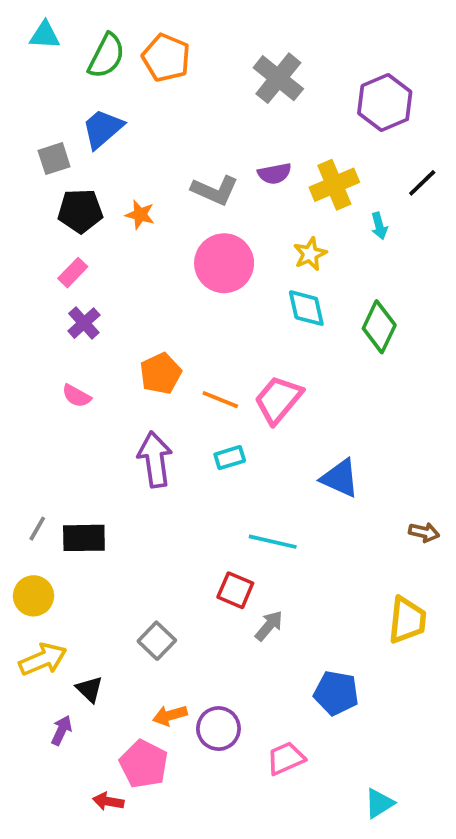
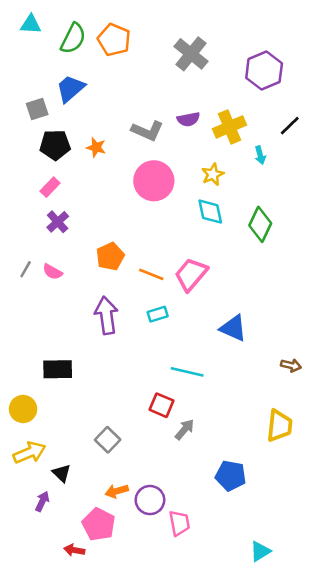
gray line: (37, 529) -> (26, 269), moved
pink trapezoid: (286, 758) -> (179, 523), moved, turned 104

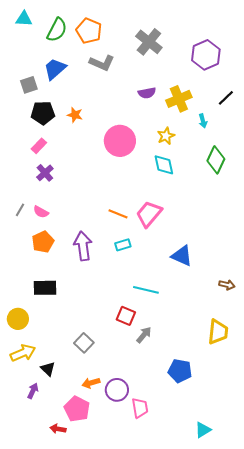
gray L-shape: (147, 131) -> (102, 63), moved
green diamond: (260, 224) -> (216, 160), moved
orange pentagon: (110, 256) -> (43, 242), moved

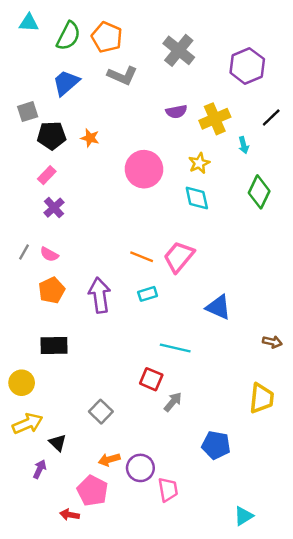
gray square: (29, 85) -> (28, 112), moved

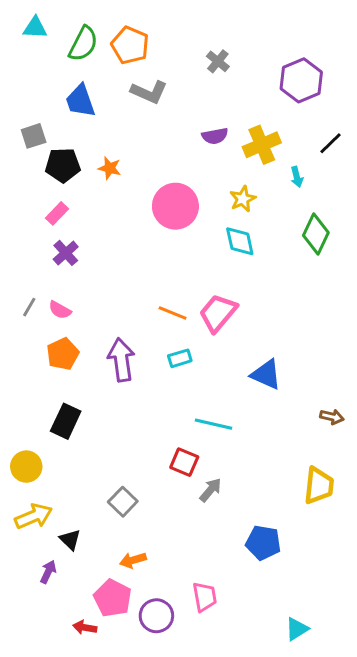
gray cross: (179, 50) -> (218, 61), size x0.6
blue trapezoid: (66, 83) -> (80, 101), turned -68
black rectangle: (54, 346) -> (66, 421), turned -64
purple circle: (140, 468) -> (156, 616), moved

